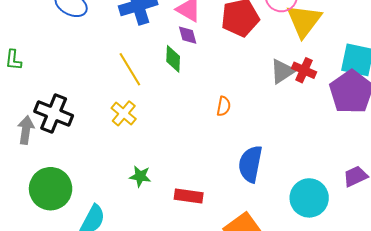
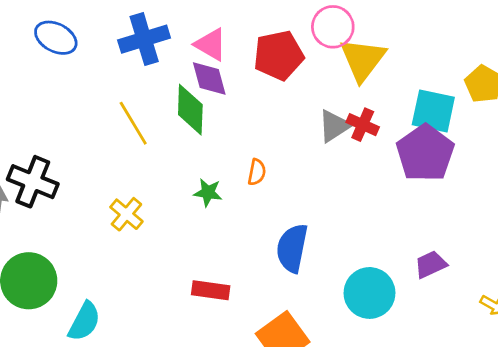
purple diamond: (188, 35) -> (209, 78), size x1.4
green diamond: (173, 59) -> (190, 110), size x1.4
yellow cross: (124, 113) -> (126, 214), moved
green star: (140, 176) -> (208, 192), moved

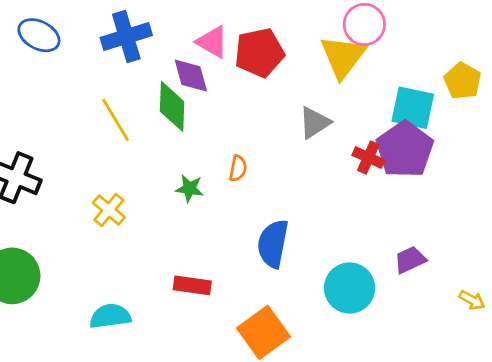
pink circle: (333, 27) -> (364, 24), moved
pink triangle: (211, 44) -> (212, 42), moved
red cross: (363, 125) -> (368, 158), moved
cyan semicircle: (84, 321) -> (110, 316), moved, turned -126

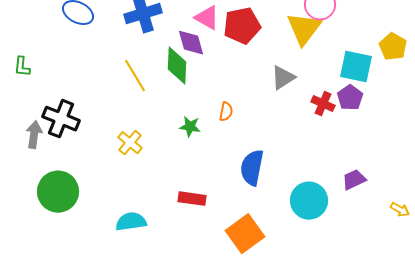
purple pentagon: (405, 149) -> (350, 98), size x0.6

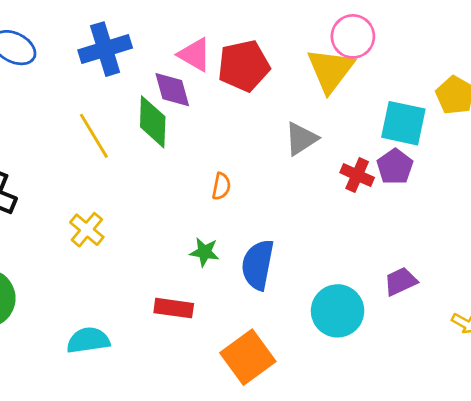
green star: (190, 127) -> (204, 252), moved

